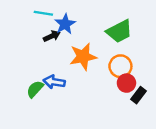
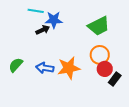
blue star: (65, 24) -> (54, 20), turned 30
orange star: (83, 57) -> (69, 68), moved
green semicircle: (35, 89) -> (16, 65), moved

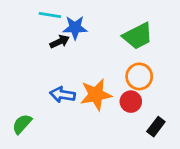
green semicircle: (16, 65) -> (22, 124), moved
red circle: (105, 69) -> (131, 102), moved
black rectangle: (115, 79) -> (156, 127), moved

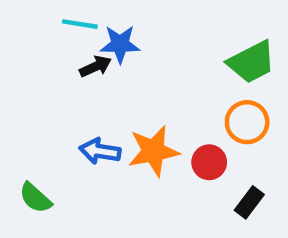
green trapezoid: (138, 36) -> (252, 62), moved
orange circle: (139, 76) -> (247, 122), moved
green semicircle: (22, 124) -> (35, 198), turned -90

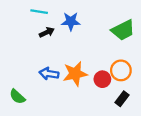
blue star: (120, 44) -> (71, 21), moved
orange circle: (247, 122) -> (121, 70), moved

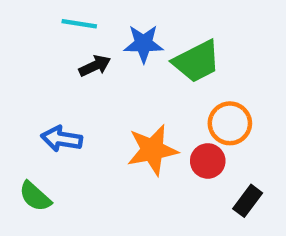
green trapezoid: (123, 30) -> (197, 61), moved
orange circle: (121, 70) -> (230, 123), moved
blue arrow: (49, 74) -> (62, 139), moved

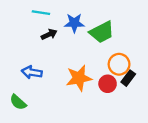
black rectangle: (248, 201) -> (128, 78), moved

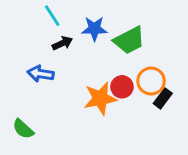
cyan line: (41, 13) -> (52, 16), turned 48
blue arrow: (32, 72) -> (41, 74), moved
red circle: (108, 84) -> (122, 87), moved

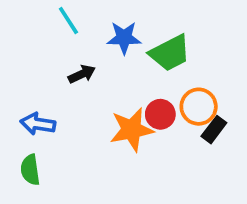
black arrow: (62, 43) -> (82, 74), moved
blue arrow: (41, 74) -> (38, 124), moved
green semicircle: (23, 129) -> (30, 170), turned 40

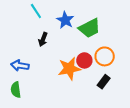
blue star: (124, 38) -> (65, 20), turned 30
black arrow: (82, 74) -> (43, 39), turned 136
black rectangle: (214, 130) -> (104, 82), moved

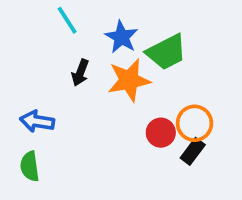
orange circle: (105, 56) -> (195, 123), moved
red circle: (84, 60) -> (161, 133), moved
orange star: (69, 69) -> (129, 80), moved

